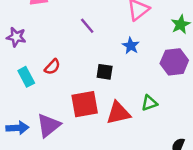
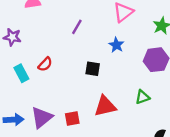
purple line: (87, 26) -> (77, 27), turned 70
green triangle: (149, 103) -> (142, 97), moved
red square: (85, 104) -> (72, 119), moved, size x0.6

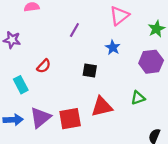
cyan rectangle: (21, 73) -> (21, 85), moved
red square: (72, 119) -> (70, 119), size x1.5

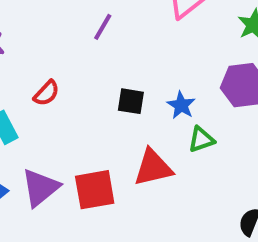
blue star: (113, 47) -> (181, 105), moved
green triangle: (138, 98) -> (201, 139), moved

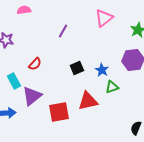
black square: (131, 101) -> (77, 68), turned -32
purple triangle: (40, 188) -> (32, 96), moved

